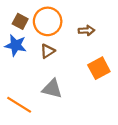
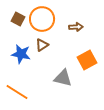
blue star: (16, 45) -> (21, 54), moved
gray triangle: (52, 89) -> (63, 78), moved

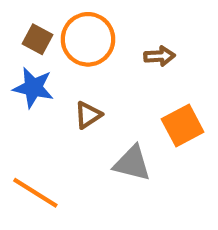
brown triangle: (42, 45) -> (88, 115), moved
blue star: (21, 54) -> (33, 88), moved

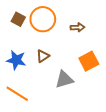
blue star: (33, 88) -> (16, 60), moved
gray triangle: (132, 163) -> (64, 80), turned -30

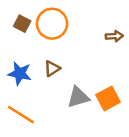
brown arrow: (78, 27) -> (114, 36), moved
orange square: (89, 61) -> (108, 98), moved

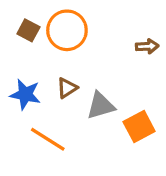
gray triangle: (78, 97) -> (101, 106), moved
orange line: (21, 115) -> (48, 139), moved

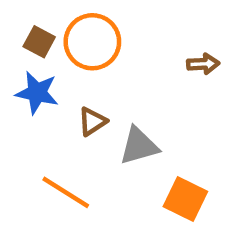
blue star: (25, 94) -> (37, 93), moved
orange square: (139, 126) -> (185, 199), moved, turned -36

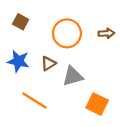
orange circle: (92, 42) -> (67, 33), moved
blue star: (37, 93) -> (18, 61), moved

